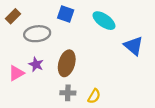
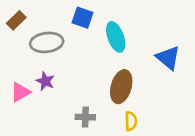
cyan ellipse: (104, 21) -> (116, 37), moved, turned 35
brown ellipse: (67, 63) -> (121, 87), moved
yellow semicircle: (94, 96) -> (131, 121), moved, turned -32

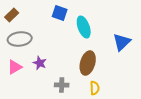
gray ellipse: (47, 42) -> (20, 39), moved
blue triangle: (168, 58) -> (122, 42), turned 36
purple star: (45, 81) -> (40, 63), moved

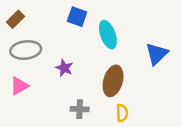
purple star: (40, 63) -> (64, 68), moved

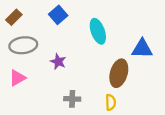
blue square: (77, 17) -> (58, 15), moved, turned 30
blue triangle: (157, 54) -> (142, 49), turned 45
brown ellipse: (113, 81) -> (119, 73), moved

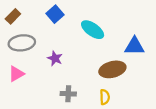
cyan ellipse: (98, 31) -> (93, 30), turned -35
brown ellipse: (119, 73) -> (112, 69), turned 60

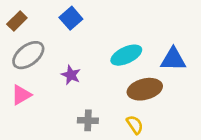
cyan ellipse: (93, 30) -> (126, 55), moved, turned -60
gray ellipse: (22, 43) -> (28, 55), turned -30
yellow semicircle: (105, 97) -> (135, 125), turned -32

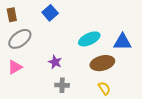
brown rectangle: (17, 21) -> (12, 15), turned -56
purple star: (71, 75) -> (55, 62), moved
yellow semicircle: (135, 125) -> (104, 88), moved

